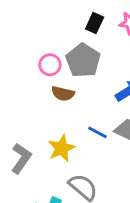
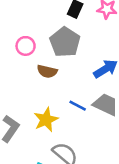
pink circle: (50, 65) -> (26, 46), moved

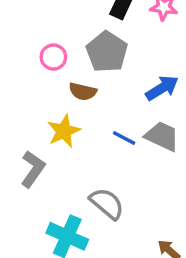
yellow star: (46, 120) -> (64, 131), moved

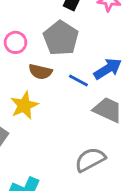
blue line: (124, 138) -> (78, 81), moved
gray semicircle: (107, 204) -> (90, 160), moved, turned -68

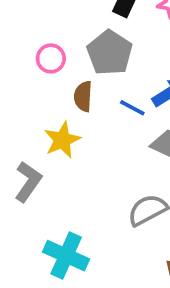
brown semicircle: (40, 72) -> (83, 96), turned 80

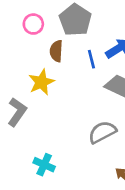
blue line: (132, 108) -> (91, 59), turned 48
cyan cross: (66, 256) -> (44, 165), size x0.7

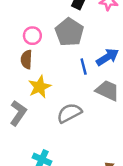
brown semicircle: (56, 51) -> (26, 59), moved
gray semicircle: (102, 132) -> (69, 113), moved

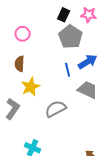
gray pentagon: (69, 32) -> (71, 37), moved
pink circle: (32, 36) -> (23, 34), moved

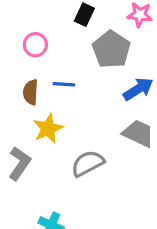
black rectangle: (64, 15) -> (84, 15), moved
blue line: (68, 70) -> (64, 84), moved, turned -72

